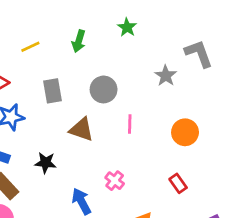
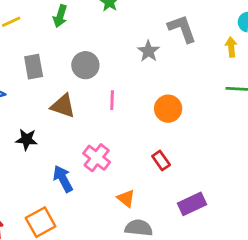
pink cross: (115, 181) -> (97, 158), size x1.4

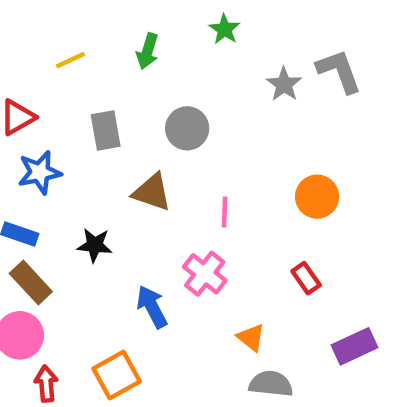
gray star: (148, 51) -> (284, 84), moved
pink line: (112, 100) -> (225, 212), moved

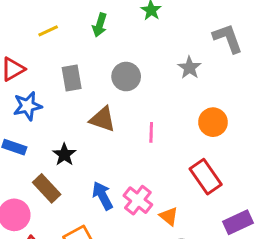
gray star: (284, 84) -> (189, 68), moved
black star: (95, 245) -> (64, 155), turned 30
pink cross: (205, 274) -> (138, 200), moved
red rectangle: (306, 278) -> (206, 177), size x1.6
brown rectangle: (31, 282) -> (47, 188), moved

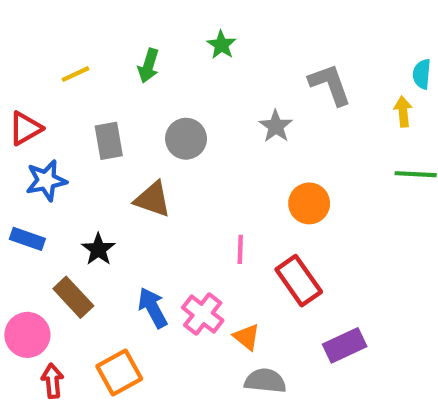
pink line: (151, 132) -> (240, 249), moved

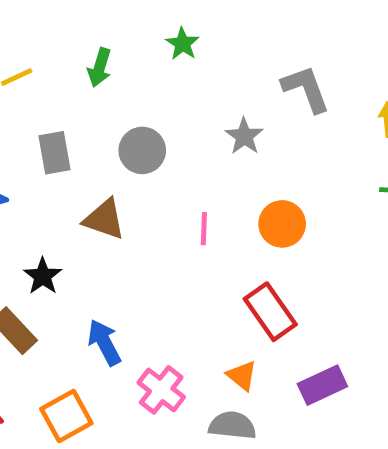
pink line: (240, 249) -> (204, 229), moved
pink cross: (203, 314) -> (161, 390), moved
orange triangle: (247, 337) -> (242, 376), moved

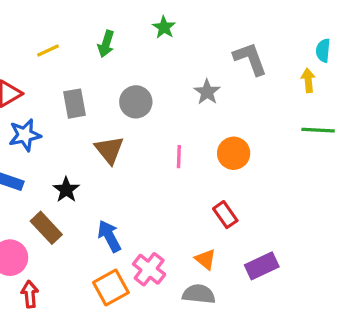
brown triangle: (104, 219) -> (109, 150), turned 32
red rectangle: (270, 312) -> (225, 215), size x0.7
orange square: (66, 416) -> (111, 287), moved

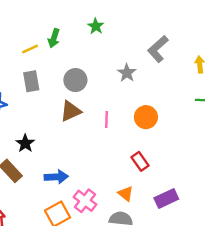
yellow line: (48, 51) -> (30, 49), moved
gray L-shape: (250, 59) -> (158, 49), turned -112
brown triangle: (109, 150) -> (71, 111), moved, turned 45
blue arrow: (109, 236) -> (56, 177), turned 115

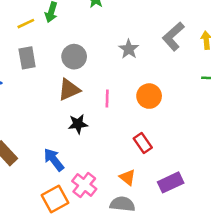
gray L-shape: (158, 49) -> (173, 36), moved
black star: (25, 143) -> (78, 124), moved, turned 30
blue arrow: (56, 177) -> (54, 160), turned -125

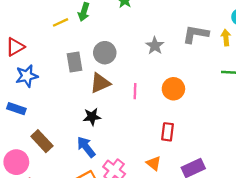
gray L-shape: (173, 36) -> (196, 34), turned 52
gray rectangle: (27, 58) -> (75, 62), moved
black star: (78, 124) -> (92, 117), moved
red rectangle: (143, 143) -> (168, 132), turned 42

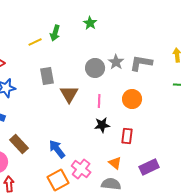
gray L-shape: (196, 34) -> (141, 63), moved
gray circle: (105, 53) -> (95, 68), moved
brown triangle: (100, 83) -> (69, 94), turned -36
black star: (92, 117) -> (102, 125), moved

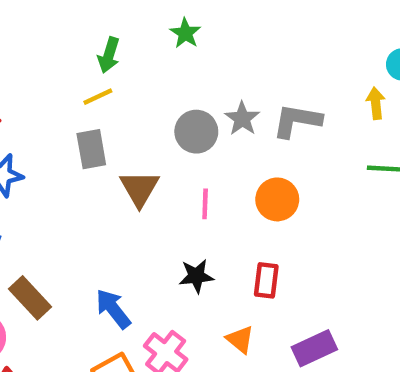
yellow line: (35, 42) -> (98, 97), moved
black star: (102, 125) -> (196, 276), moved

